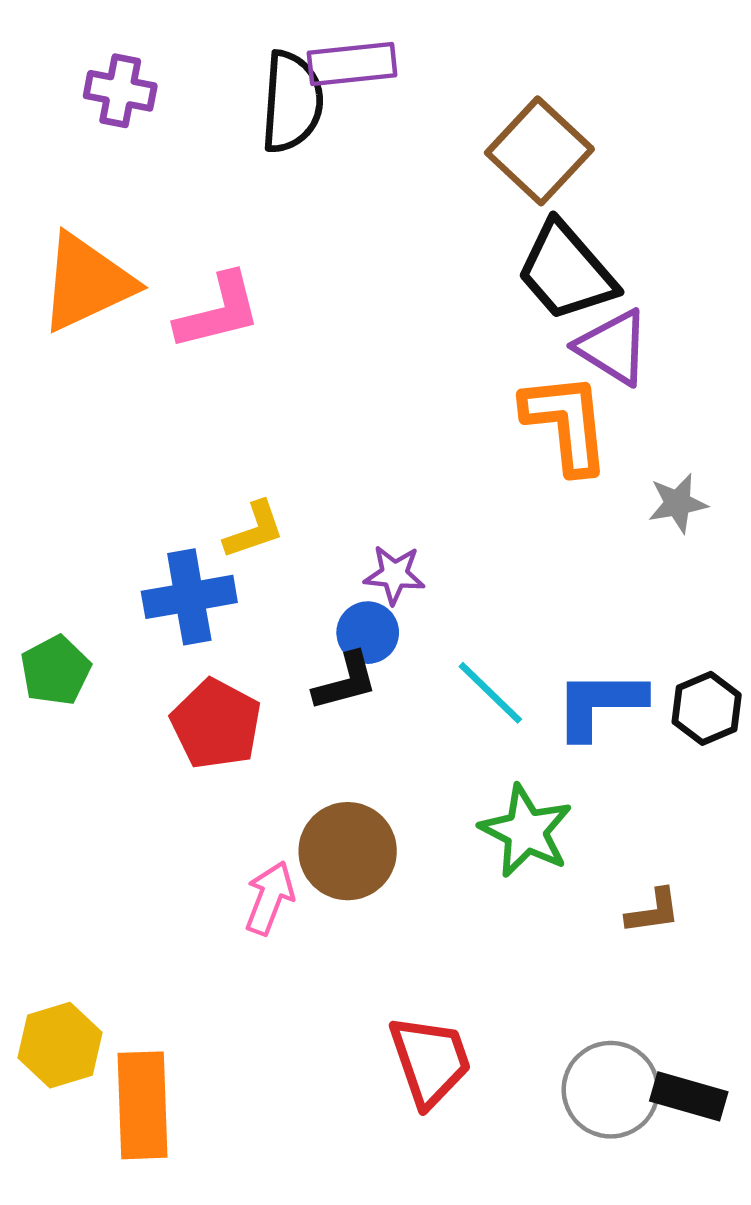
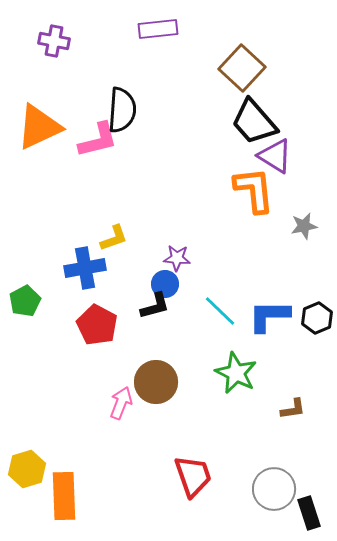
black semicircle: (292, 102) -> (122, 110), moved
black rectangle: (689, 1096) -> (309, 513), moved, turned 56

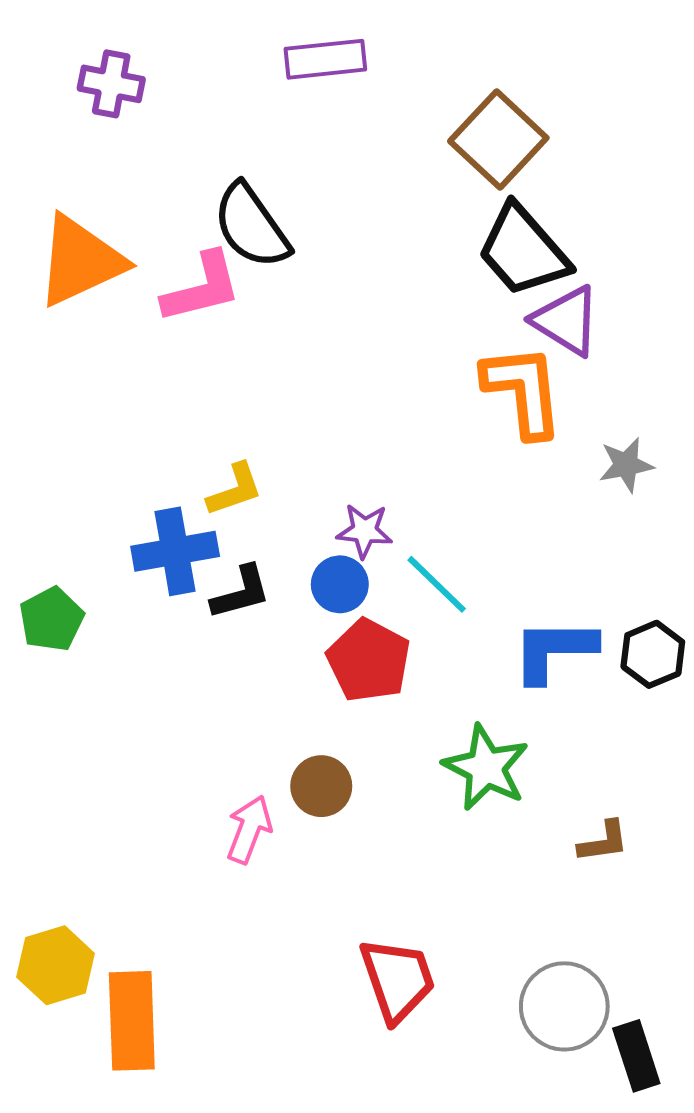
black semicircle: (122, 110) -> (251, 226), turned 141
black L-shape: (155, 306) -> (241, 593), moved
cyan line: (220, 311) -> (437, 584), moved
red pentagon: (97, 325) -> (369, 660), moved
brown circle: (156, 382) -> (321, 786), size x0.7

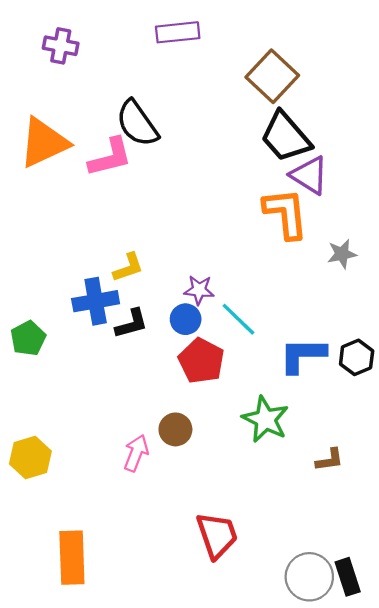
yellow hexagon: (56, 965) -> (30, 458), moved
gray circle: (564, 1006) -> (309, 577), moved

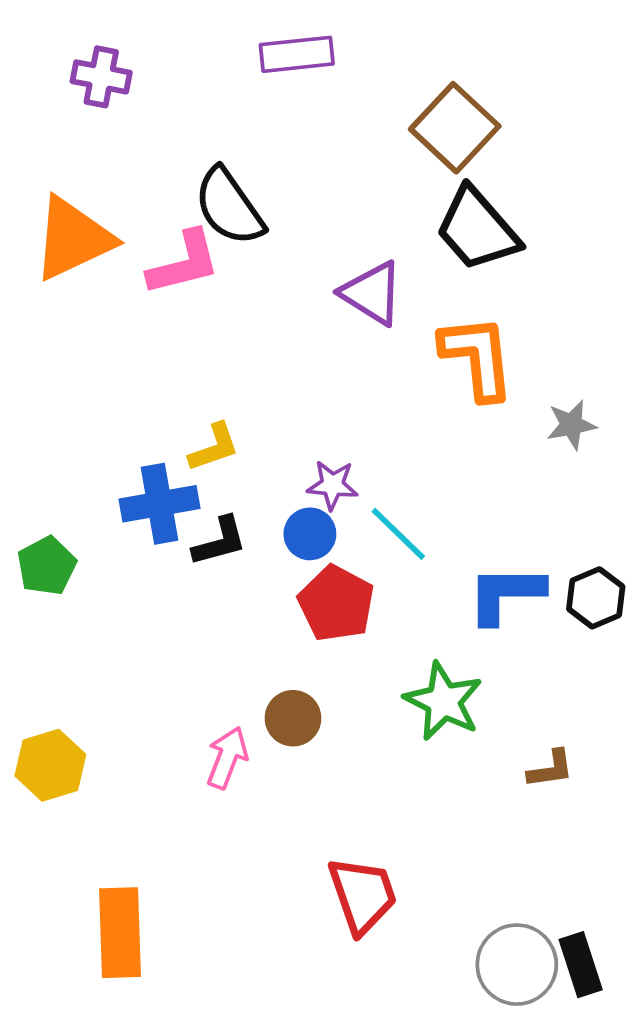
purple triangle: (309, 175) -> (372, 293), moved

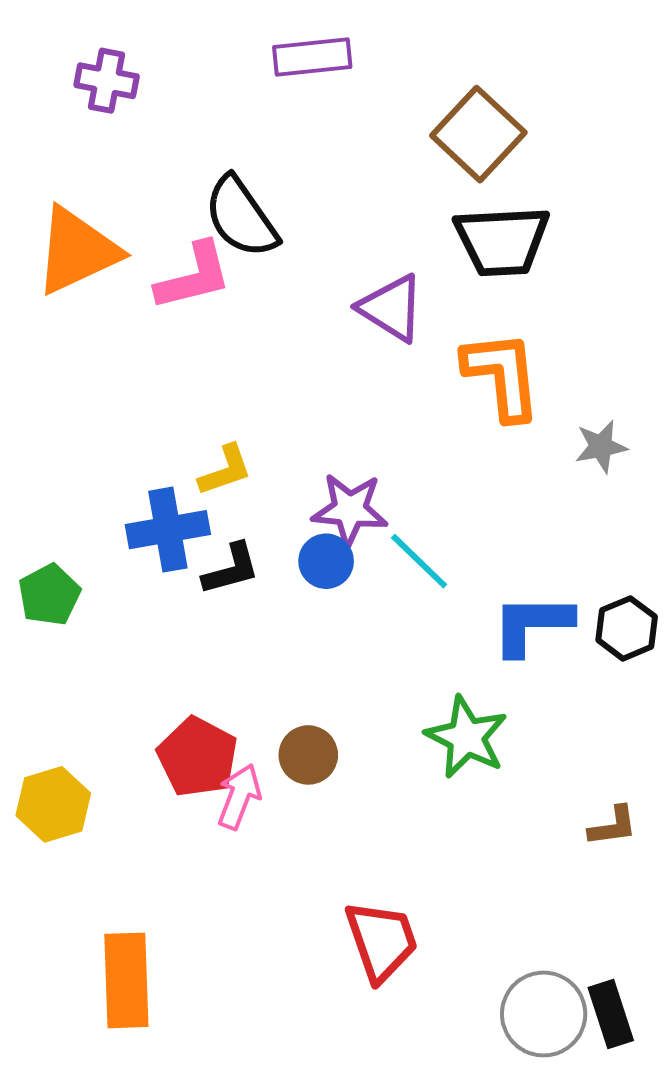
black trapezoid: (477, 229) -> (502, 241), turned -52
purple star: (332, 485) -> (350, 510), size x1.4
red pentagon: (336, 603) -> (198, 757), moved
brown L-shape: (551, 769) -> (613, 826), moved

